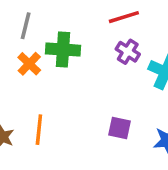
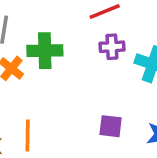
purple cross: (128, 52) -> (112, 47), turned -30

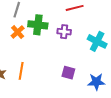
purple cross: (112, 47) -> (64, 32), moved

